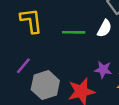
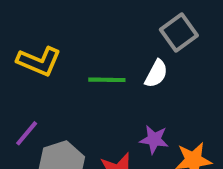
yellow L-shape: (31, 21) -> (39, 61), turned 120

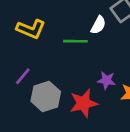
white semicircle: (156, 74) -> (98, 25), moved

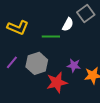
gray hexagon: (46, 96) -> (37, 63), moved

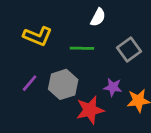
gray square: (86, 13) -> (129, 50), moved
white semicircle: (68, 24) -> (98, 17), moved

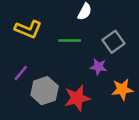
gray hexagon: (63, 84) -> (45, 91), moved
purple star: (113, 87) -> (98, 67), moved

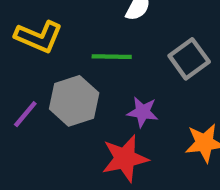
purple star: (98, 67) -> (143, 112), moved
gray hexagon: (45, 91) -> (74, 101), moved

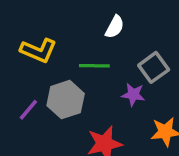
purple star: (143, 112) -> (133, 95), moved

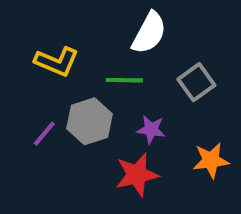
white semicircle: (115, 27) -> (149, 33), size x1.5
purple star: (133, 95) -> (151, 129), moved

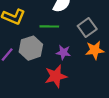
orange star: (211, 160) -> (95, 50), moved

